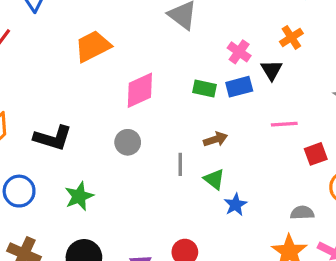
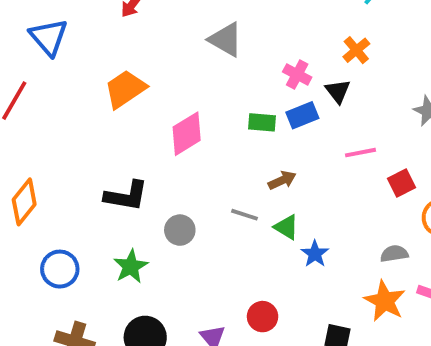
black L-shape: (53, 138) -> (126, 196), moved
gray circle: (128, 142) -> (180, 230), moved
gray line: (180, 164) -> (245, 215), turned -65

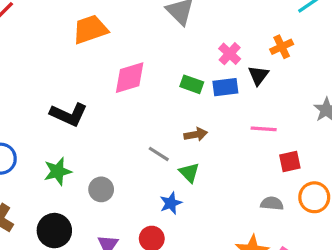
gray circle: (180, 230) -> (101, 189), moved
blue star: (315, 254) -> (171, 203), moved
gray semicircle: (394, 254) -> (272, 203), moved

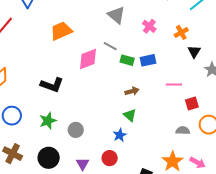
pink cross: (230, 54) -> (149, 26), moved
black triangle: (258, 75) -> (194, 52), moved
gray line: (159, 154) -> (110, 46), moved

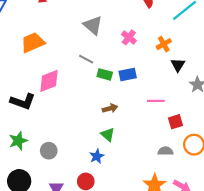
pink diamond: (88, 59) -> (49, 81), moved

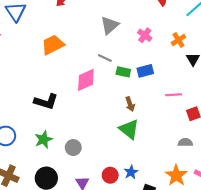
gray triangle: (93, 25) -> (110, 25), turned 42
pink diamond: (49, 81) -> (86, 80), moved
brown arrow: (110, 108) -> (130, 104), turned 88
green triangle: (108, 135) -> (129, 129), size x1.5
blue star: (97, 156) -> (131, 172), moved

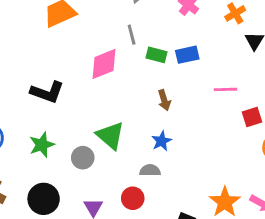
gray line: (105, 58) -> (132, 35), turned 48
green triangle: (129, 129) -> (110, 136), moved
gray semicircle: (185, 142) -> (150, 170), moved
blue star: (131, 172) -> (162, 141), moved

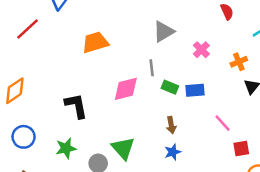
pink line: (225, 89) -> (223, 123), turned 42
black L-shape: (47, 92) -> (76, 106), turned -128
blue star: (162, 141) -> (173, 152), moved

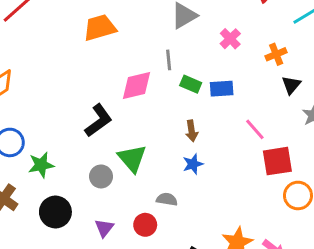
black L-shape: (76, 106) -> (98, 121), moved, turned 64
green star: (66, 148) -> (41, 165), moved
red square: (241, 149) -> (277, 161), size x1.5

